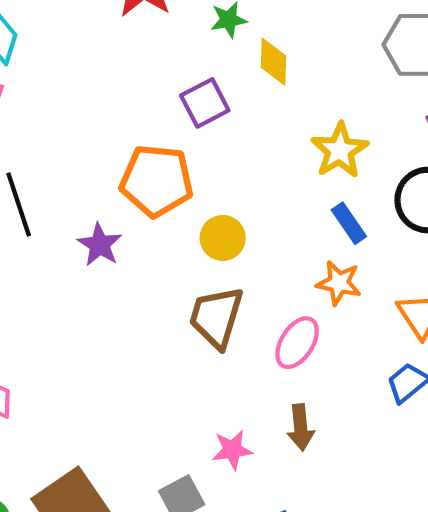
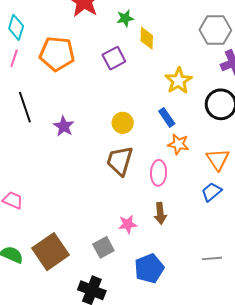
orange pentagon: (157, 181) -> (57, 54), moved
blue rectangle: (349, 223) -> (167, 117), moved
pink ellipse: (297, 343) -> (159, 173), turned -30

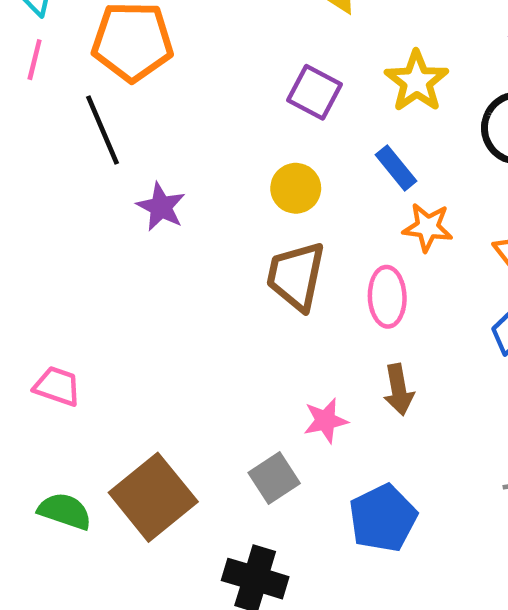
purple square: (114, 58) -> (314, 92), moved, turned -30
black line: (25, 107) -> (103, 130), moved

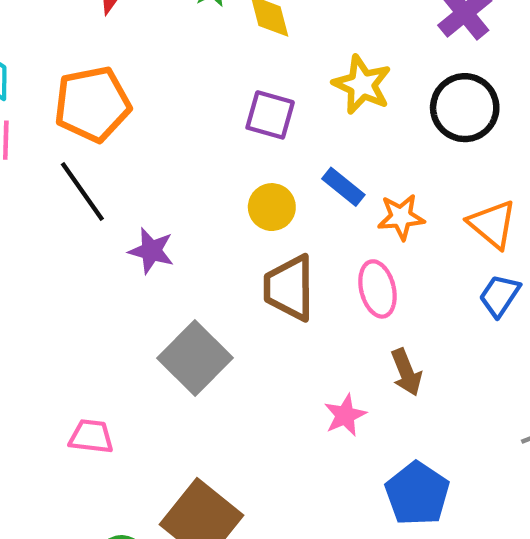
blue rectangle: (396, 168) -> (343, 187), moved
gray square: (274, 478) -> (195, 358), moved, size x1.5

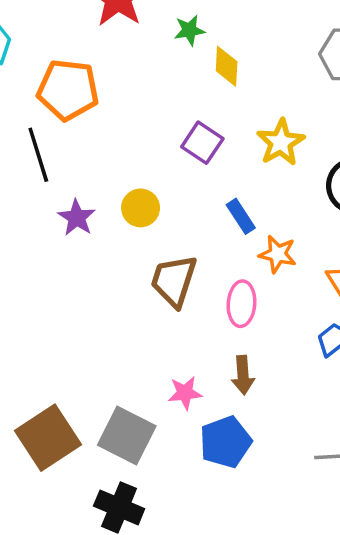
yellow circle: (272, 207) -> (141, 208), moved
gray square: (195, 358) -> (127, 436), moved, turned -36
blue pentagon: (417, 494) -> (225, 442), moved

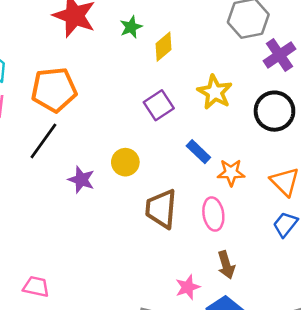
yellow diamond: (227, 66) -> (163, 47), turned 60
purple square: (202, 143) -> (159, 105), turned 36
black line: (38, 155) -> (43, 141), turned 66

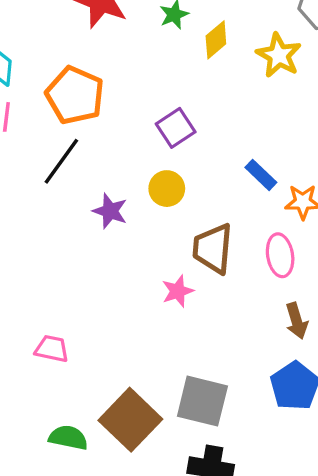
orange pentagon: (54, 90) -> (75, 95), turned 30
yellow star: (215, 92) -> (279, 55), moved
purple square: (159, 105) -> (176, 128), moved
pink star: (188, 287) -> (178, 291), moved

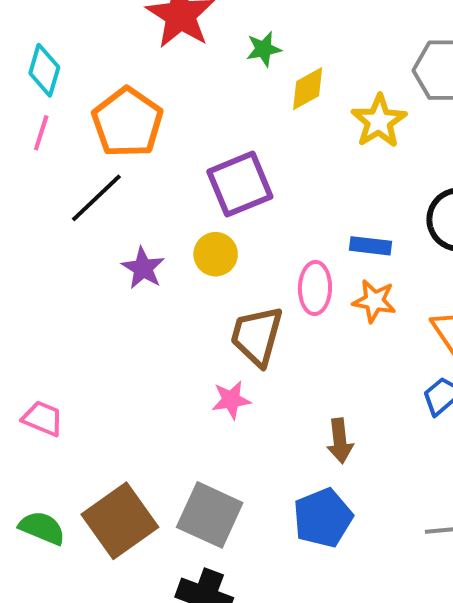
purple square: (176, 128) -> (240, 184), size x1.4
blue rectangle: (261, 175) -> (371, 246), moved, turned -48
pink ellipse: (280, 255) -> (315, 288), moved
pink star: (178, 291) -> (231, 400), moved

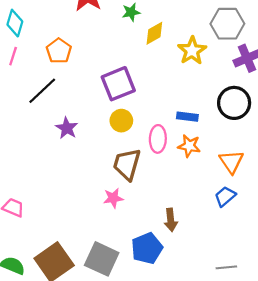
orange pentagon: (127, 122) -> (59, 51), size x0.7
yellow circle: (216, 254) -> (121, 121), moved
blue pentagon: (323, 518) -> (147, 248), moved

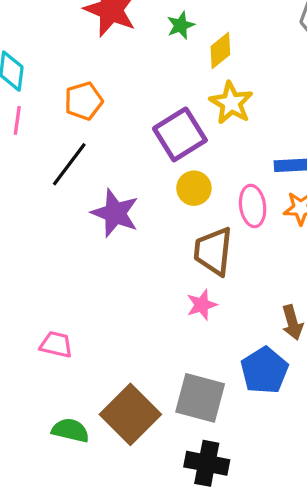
orange pentagon: (59, 51) -> (84, 101), turned 30
yellow star: (192, 51) -> (231, 103), moved
purple star: (67, 128) -> (115, 213), size x1.4

